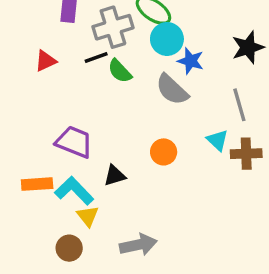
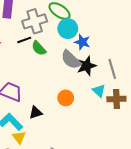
black star: (248, 47) -> (86, 66), moved

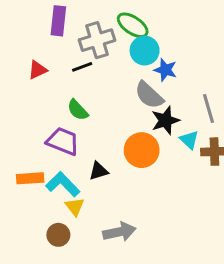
green semicircle: (39, 48) -> (78, 110), moved
black star: (86, 66) -> (165, 120), moved
orange circle: (66, 98) -> (142, 150), size x1.5

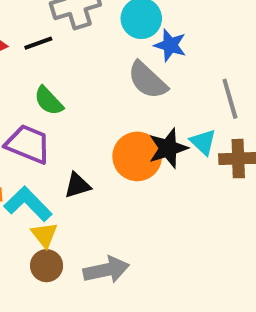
black line: (82, 67) -> (38, 43), moved
black star: (165, 120) -> (168, 148), moved
brown circle: (58, 235) -> (47, 266), moved

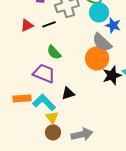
orange circle: (137, 156) -> (97, 58), moved

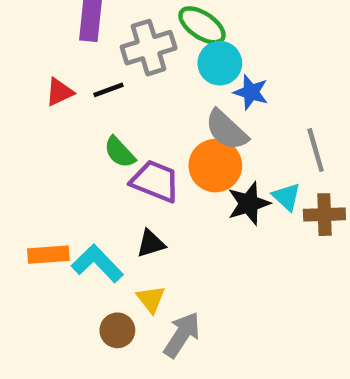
purple trapezoid: (44, 73) -> (155, 181), moved
yellow triangle: (52, 117) -> (151, 299), moved
gray arrow: (82, 134) -> (182, 335), turned -45

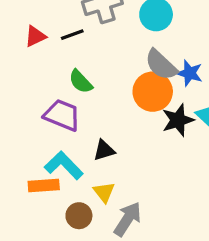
blue star: (251, 92) -> (190, 73), moved
purple trapezoid: (155, 181) -> (62, 115), moved
orange rectangle: (48, 255) -> (44, 186), moved

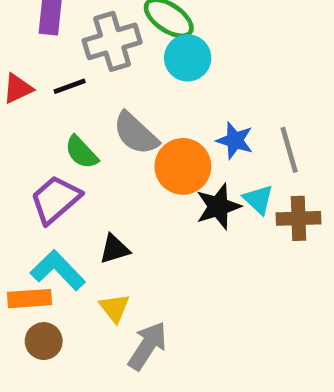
gray semicircle: (161, 65) -> (136, 133), moved
purple trapezoid: (62, 115) -> (55, 199), turned -63
brown circle: (79, 216) -> (44, 341), moved

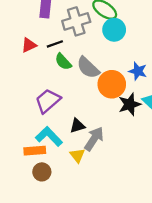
green semicircle: (81, 152) -> (63, 62), moved
gray arrow: (147, 346) -> (94, 139), moved

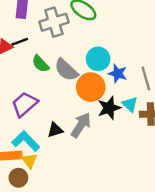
cyan circle: (114, 30) -> (98, 59), moved
black line: (55, 44) -> (20, 42), moved
gray arrow: (94, 139) -> (81, 125), moved
yellow triangle: (77, 155) -> (29, 161), moved

